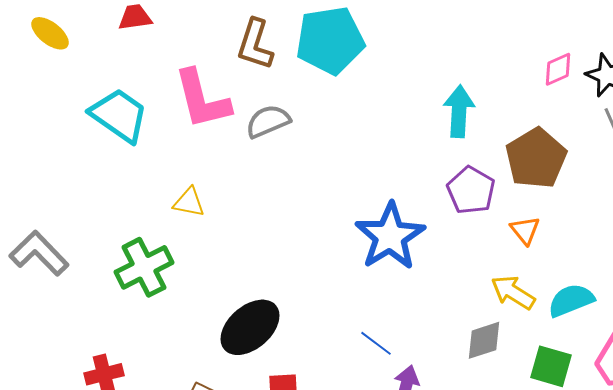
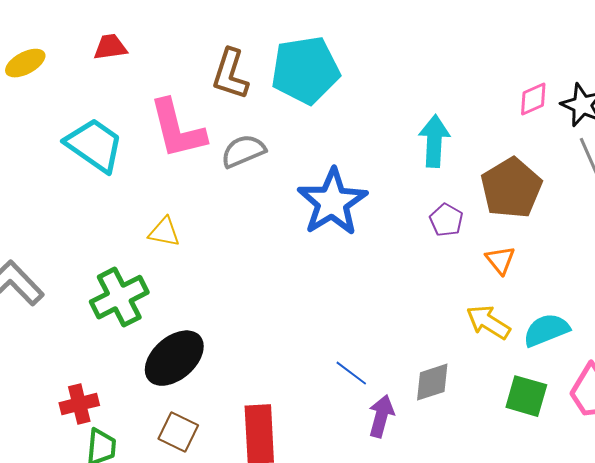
yellow ellipse: (50, 33) -> (25, 63), turned -66
purple pentagon: (471, 190) -> (446, 220), size x0.7
blue star: (390, 236) -> (332, 202), moved
black ellipse: (250, 327) -> (174, 358), moved
gray diamond: (484, 340) -> (432, 382), moved

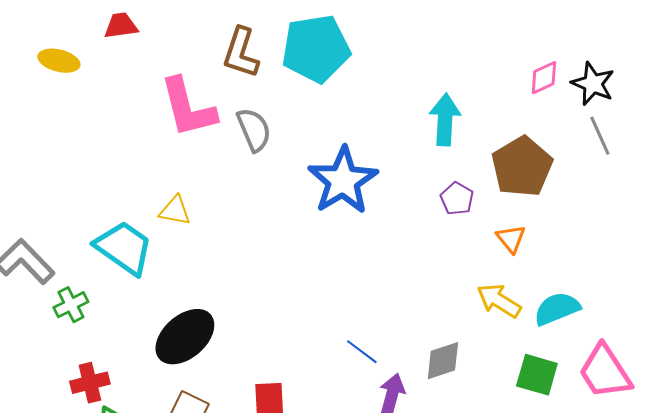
yellow ellipse: (25, 63) -> (59, 61), moved, turned 42
cyan trapezoid: (94, 145) -> (124, 248), moved
gray semicircle: (243, 151) -> (254, 130), turned 90
green cross: (119, 297) -> (71, 305), moved, size x0.6

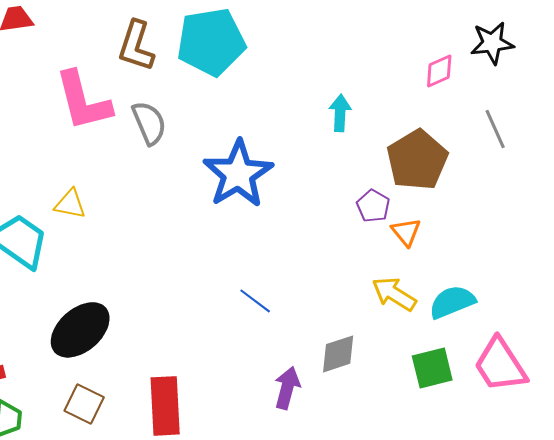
black star: (593, 84) -> (492, 43), moved, turned -30
cyan arrow: (445, 120) -> (340, 113), size x0.7
purple pentagon: (457, 199) -> (373, 206), moved
blue line: (362, 352) -> (255, 301), moved
green square: (537, 375) -> (432, 368), turned -30

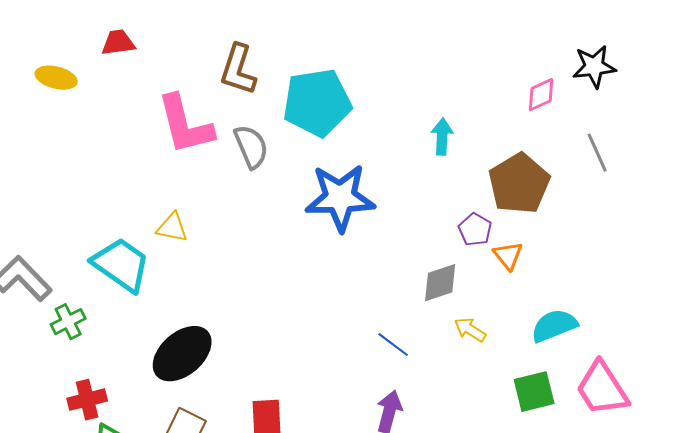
cyan pentagon: (211, 42) -> (317, 103), moved
blue star: (238, 174) -> (340, 198), turned 30
yellow arrow: (394, 294) -> (470, 330), moved, size x0.7
blue line: (255, 301) -> (393, 345), moved
gray diamond: (338, 354) -> (440, 283), moved

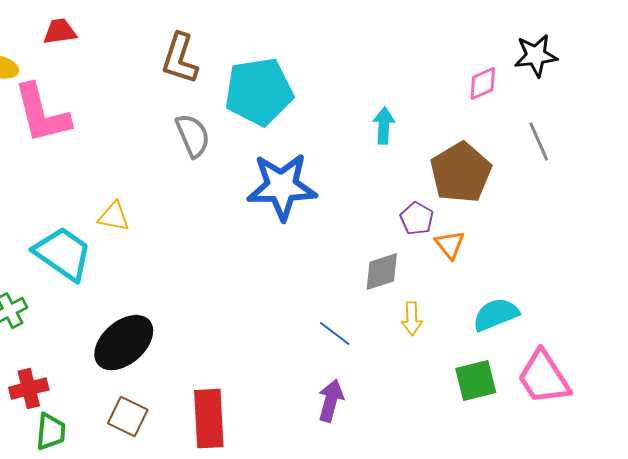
pink L-shape: (185, 125) -> (42, 114), moved
yellow arrow: (470, 330) -> (412, 319), turned -124

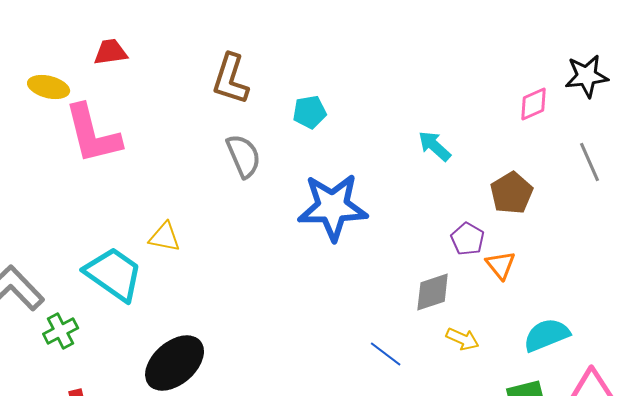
cyan pentagon: (259, 92) -> (310, 112), size x0.5
cyan arrow: (384, 126) -> (435, 146), turned -51
brown pentagon: (461, 173) -> (512, 193), size x0.7
yellow arrow: (412, 319) -> (463, 339), turned -64

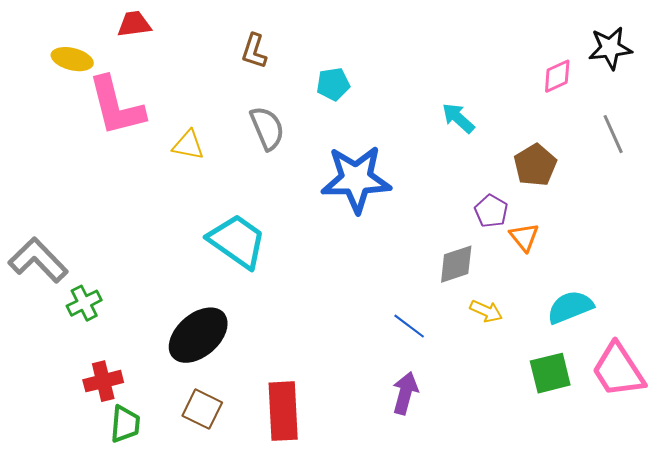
brown L-shape: (231, 79) -> (254, 51), size x0.7
yellow triangle: (165, 237) -> (188, 145), moved
cyan trapezoid: (114, 274) -> (237, 241), moved

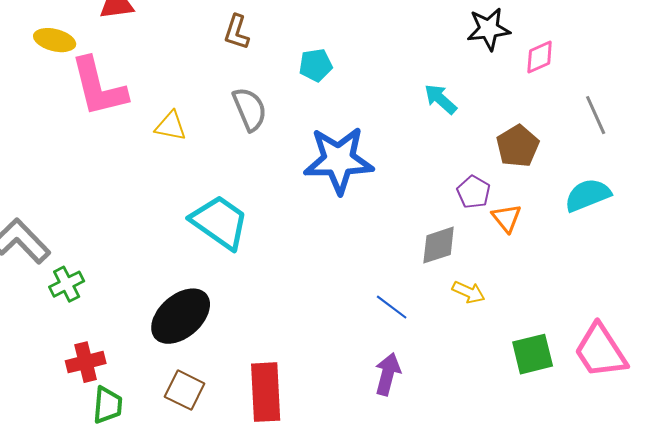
black star: (610, 48) -> (489, 29), moved
cyan semicircle: (570, 307) -> (588, 195), moved

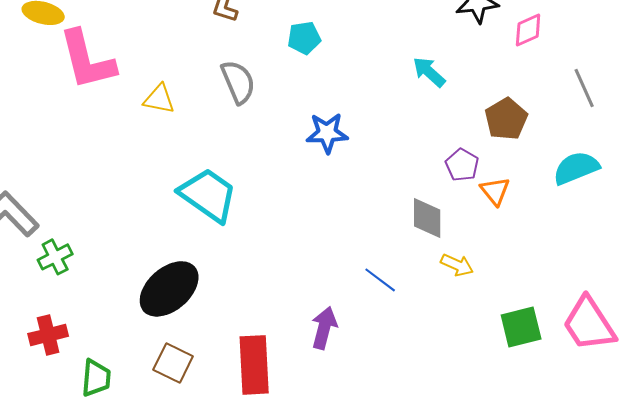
blue star: (339, 160) -> (327, 133), size x0.6
gray diamond: (439, 245) -> (427, 218), turned -72
red cross: (86, 362) -> (48, 335), moved
purple arrow: (388, 374) -> (324, 328), moved

